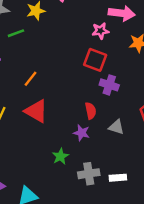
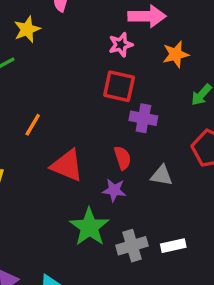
red triangle: (36, 111) -> (67, 165), moved
green star: (60, 156) -> (89, 227), size x1.6

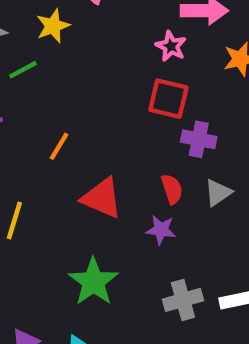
pink star: (121, 45) -> (171, 46), turned -30
gray triangle: (162, 175) -> (218, 193), moved, turned -45
green star: (89, 227) -> (93, 282), moved

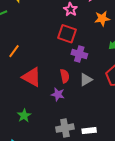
green star: (93, 282) -> (24, 116), size x0.6

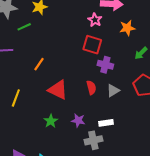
purple star: (58, 94) -> (78, 120), moved
green star: (24, 116) -> (51, 121), moved
white rectangle: (89, 131) -> (106, 123), moved

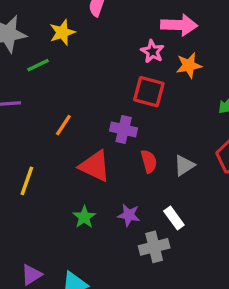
orange star: (127, 28) -> (189, 65), moved
purple cross: (105, 65) -> (124, 129), moved
white rectangle: (106, 123) -> (174, 218), turned 64

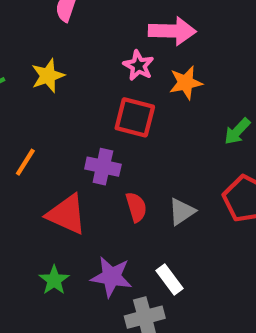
yellow star: (62, 32) -> (48, 76), moved
purple star: (129, 215) -> (111, 277), size x1.4

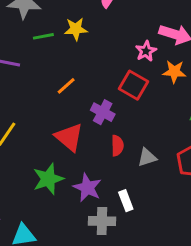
yellow star: (48, 76) -> (76, 29), moved
orange line: (25, 162) -> (66, 86), moved
green star: (54, 280) -> (48, 179), size x1.5

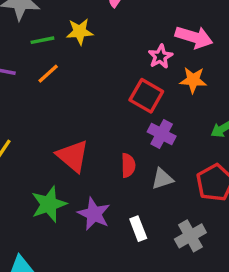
orange line: (66, 86) -> (48, 74), moved
purple cross: (103, 112) -> (162, 134), moved
gray cross: (102, 221) -> (190, 236), moved, turned -30

